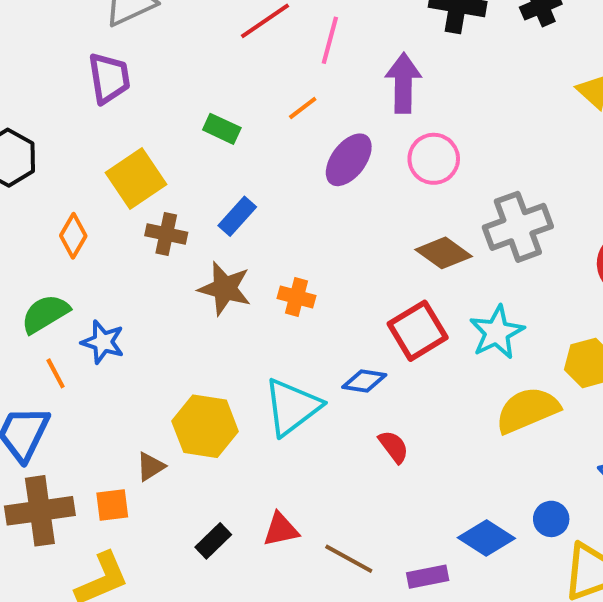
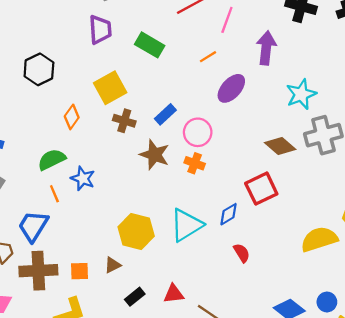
green rectangle: (222, 129) -> (150, 45), moved, size x1.4
pink circle: (434, 159) -> (198, 132), moved
cyan star: (497, 332) -> (301, 94), moved
blue diamond: (364, 381) -> (229, 214), turned -45
brown triangle: (151, 467) -> (113, 265), moved

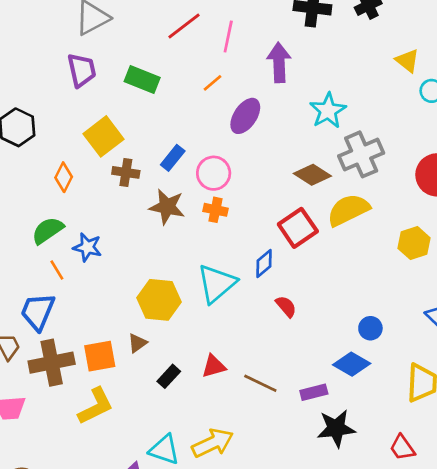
yellow semicircle: (319, 239) -> (348, 210), moved
orange square: (80, 271) -> (100, 356), size x1.4
blue circle: (327, 302) -> (370, 328), moved

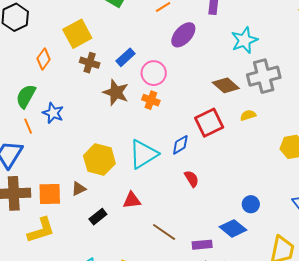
yellow semicircle: (348, 210) -> (248, 115), size x0.5
green semicircle: (48, 230) -> (26, 96), turned -35
red triangle: (214, 366) -> (132, 200), moved

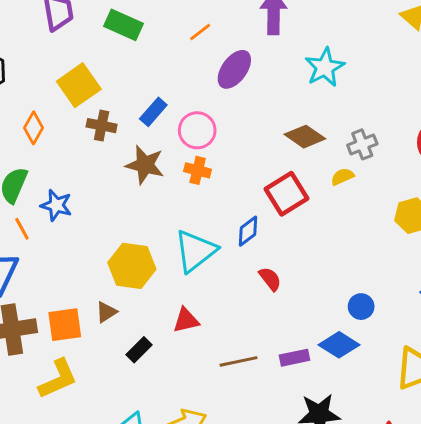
gray cross: (264, 76) -> (362, 144), moved, size x0.6
brown line: (164, 232) -> (239, 361), turned -40
purple rectangle: (202, 245) -> (294, 358), moved

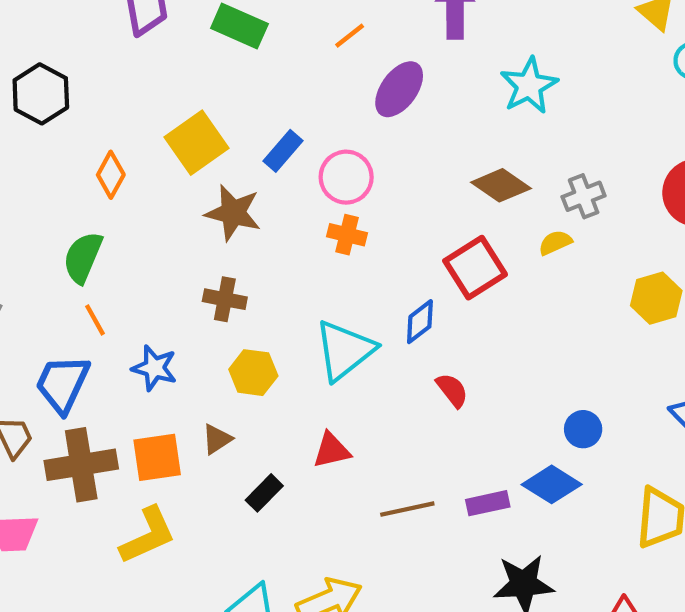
yellow square: (79, 85) -> (196, 143), moved
brown cross: (102, 126) -> (225, 299), moved
brown star: (145, 165) -> (233, 213), moved
blue star: (56, 205) -> (154, 368), moved
yellow hexagon: (132, 266) -> (253, 373), size x0.7

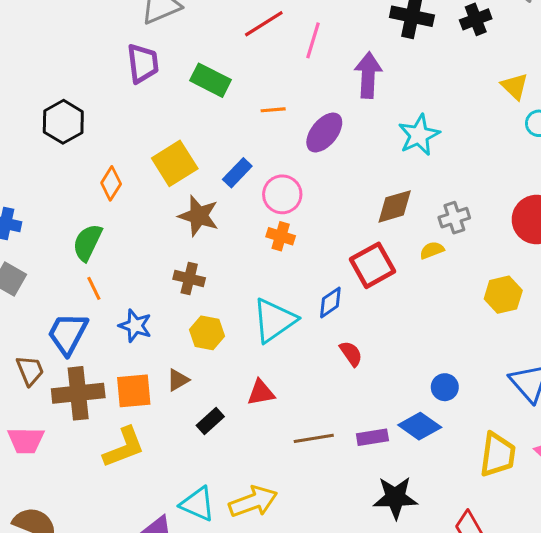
orange line: (350, 36) -> (273, 110), moved, turned 30
brown diamond: (501, 185) -> (395, 206), turned -54

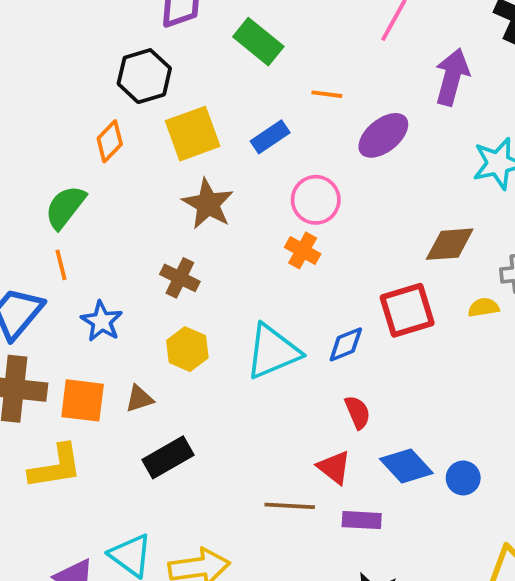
black hexagon: (63, 122) -> (144, 76), moved
blue rectangle: (237, 173) -> (270, 137), moved
red triangle: (261, 393) -> (334, 467), moved, turned 36
black rectangle: (210, 421) -> (168, 457), size x1.4
blue diamond: (420, 426) -> (406, 466), moved

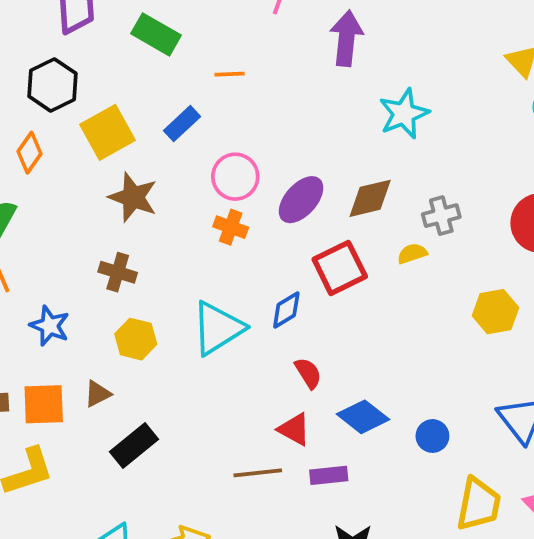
purple ellipse: (383, 135) -> (301, 200), moved
blue circle: (463, 478) -> (432, 436), moved

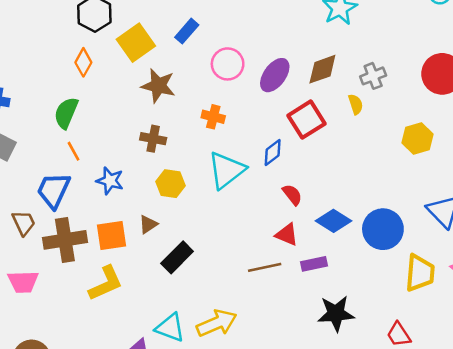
orange cross: (231, 227) -> (213, 117), moved
yellow semicircle: (412, 253) -> (356, 104), turned 96
blue circle: (432, 436) -> (383, 229), size x1.8

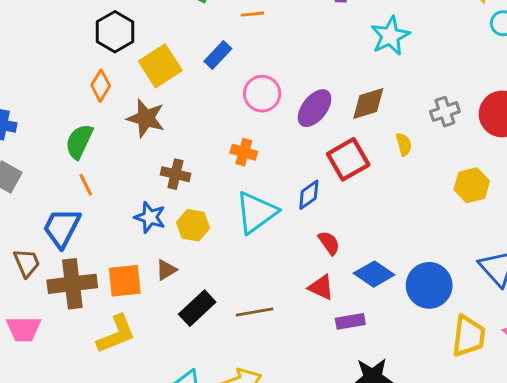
gray cross: (373, 76) -> (445, 112), moved
brown star: (158, 86) -> (146, 118), moved
blue star: (110, 181) -> (150, 217), moved
brown line: (265, 267) -> (255, 312), moved

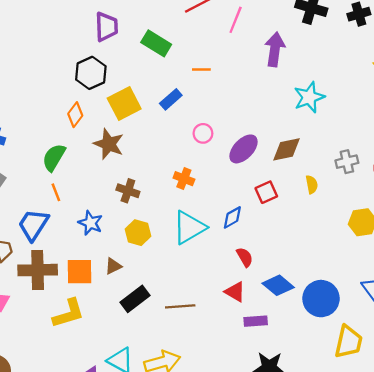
pink circle: (262, 94) -> (203, 133), size x0.7
red square: (348, 159) -> (266, 192), size x0.7
blue star: (150, 217) -> (90, 223), moved

